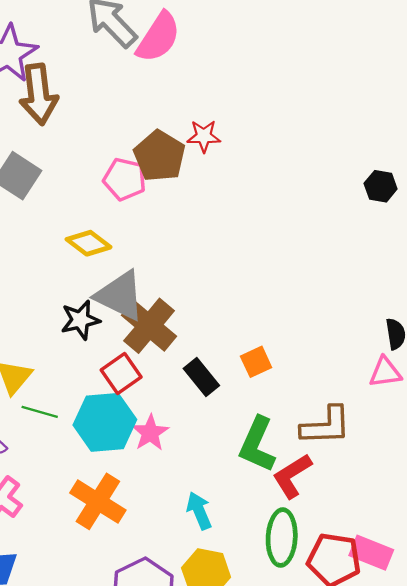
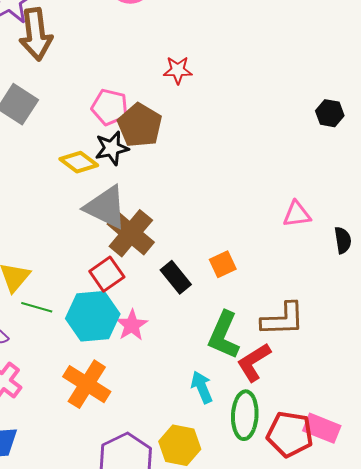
brown pentagon: (160, 156) -> (140, 125), moved
black star: (80, 320) -> (112, 148), moved
pink triangle: (385, 372) -> (297, 214), moved
cyan arrow: (199, 511) -> (202, 387), moved

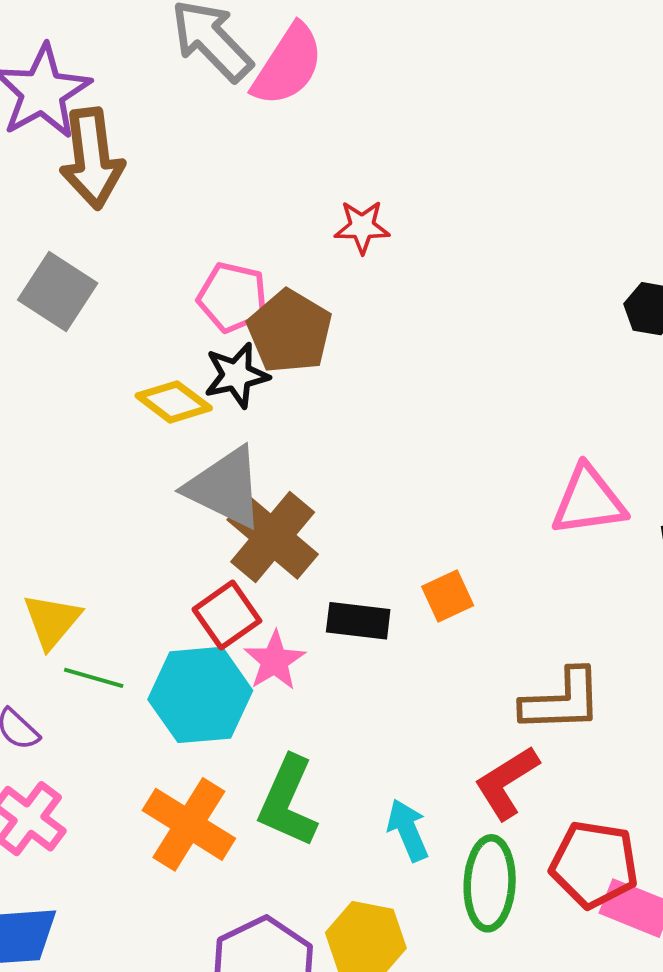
pink triangle: (297, 214) -> (588, 501), size x1.4
black rectangle: (176, 277) -> (358, 621), turned -44
pink star: (132, 325) -> (275, 661), moved
green L-shape: (224, 335) -> (288, 802), moved
red pentagon: (290, 434) -> (594, 864), moved

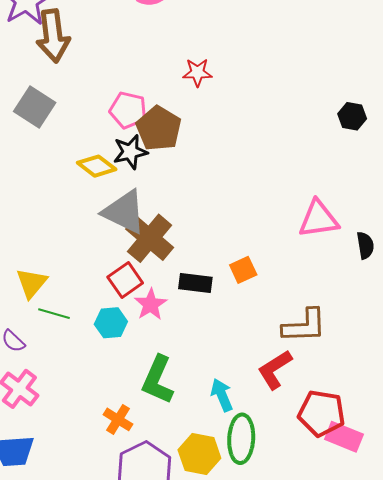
cyan hexagon: (200, 695) -> (111, 323), size x0.6
orange cross: (189, 824) -> (118, 419), moved, size x0.6
green ellipse: (490, 883) -> (241, 439), moved

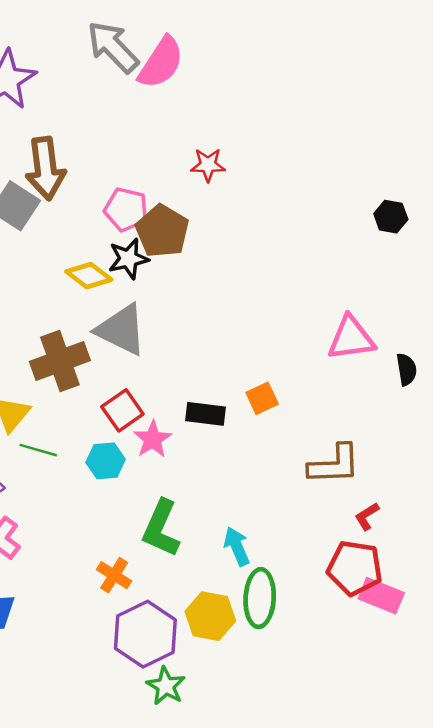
brown arrow: (53, 36) -> (45, 168), moved
brown cross: (150, 238) -> (60, 361), moved, turned 30
red L-shape: (275, 370) -> (367, 516), moved, size x0.6

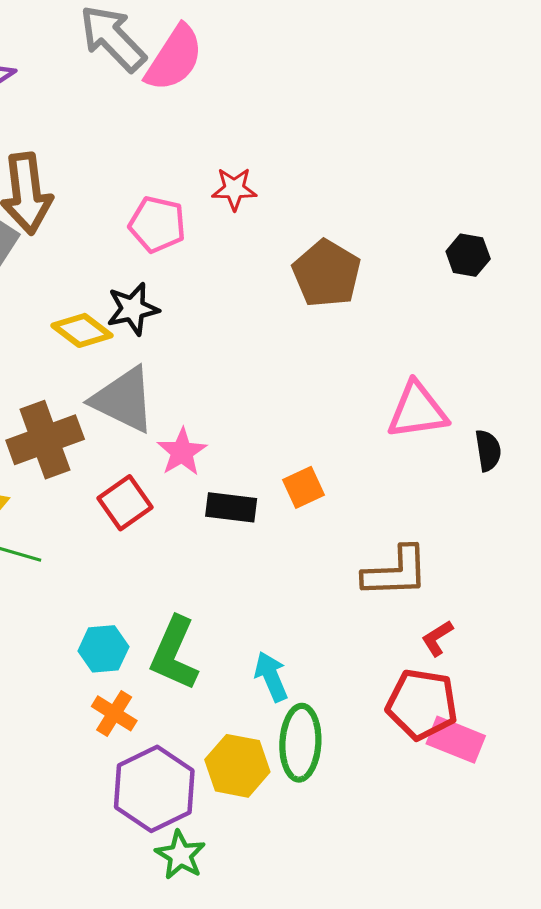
pink pentagon: (126, 209) -> (157, 224), moved
brown pentagon: (162, 231) -> (327, 274), moved
pink star: (153, 439) -> (182, 452), moved
cyan hexagon: (106, 461) -> (103, 649), moved

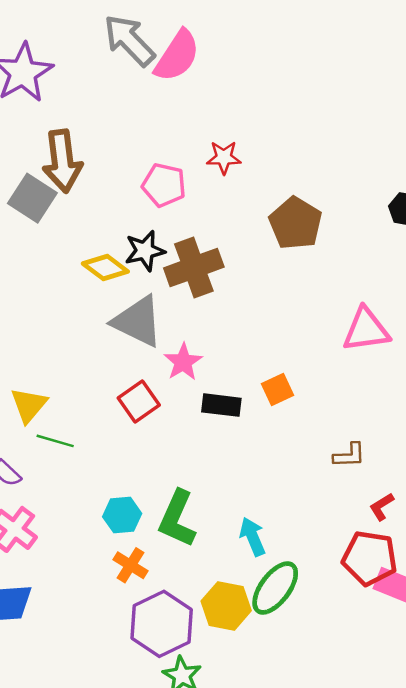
brown cross: (45, 440) -> (194, 268), moved
brown L-shape: (396, 572) -> (349, 455), size x0.6
green ellipse: (300, 743) -> (275, 588), turned 34

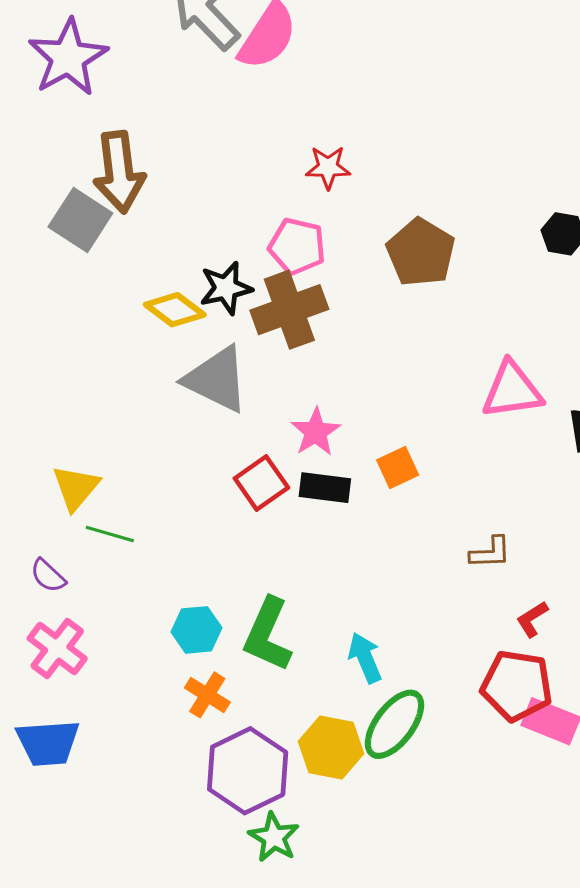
pink pentagon: (164, 185) -> (297, 246), moved
pink star: (183, 362) -> (316, 432), moved
red square: (139, 401) -> (261, 483), moved

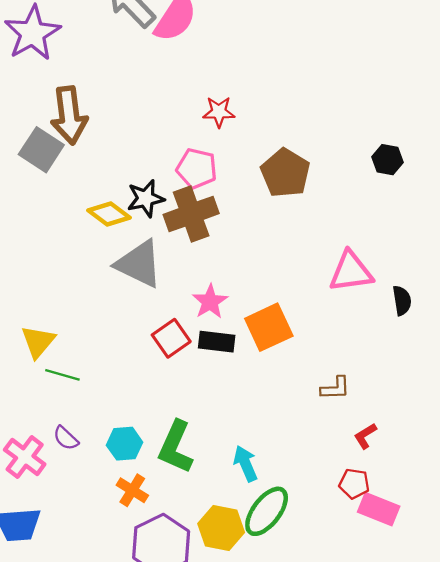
orange square: (398, 467) -> (269, 327), size x1.6
purple semicircle: (48, 576) -> (66, 438), moved
red pentagon: (517, 686) -> (354, 484), size x0.6

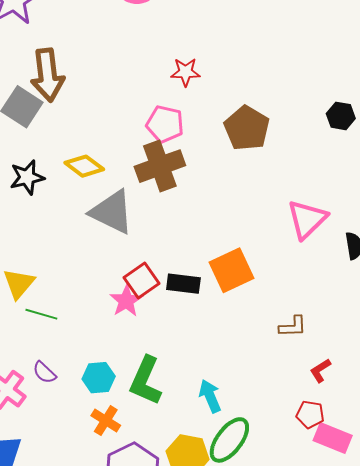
black star: (146, 198) -> (27, 177), moved
pink triangle: (351, 272) -> (307, 219), turned -36
pink star: (210, 302) -> (126, 301), moved

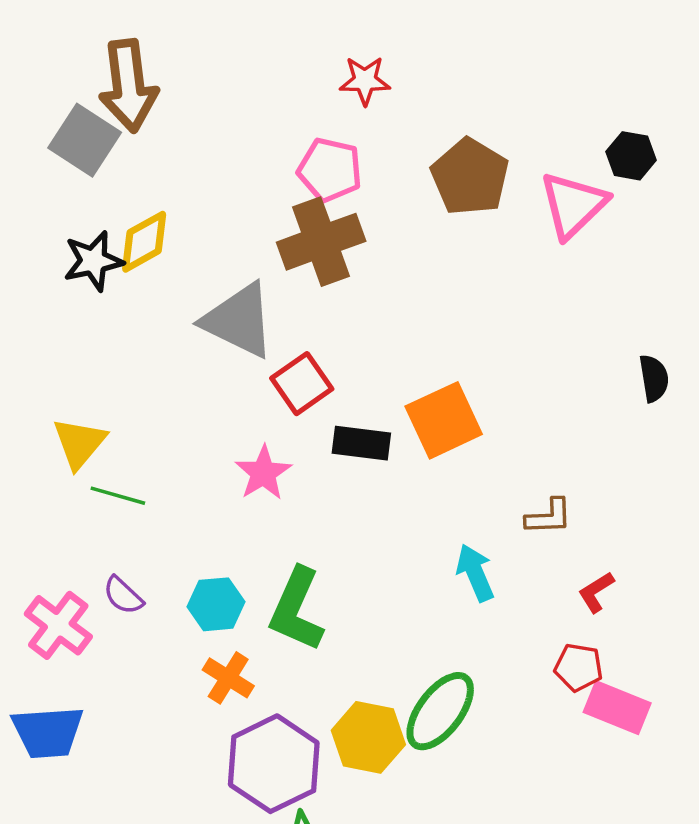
yellow diamond: (84, 166) -> (144, 242), moved, turned -66
pink triangle: (307, 219) -> (573, 205), moved
red square: (142, 281) -> (302, 384), moved
cyan arrow: (210, 396) -> (475, 573), moved

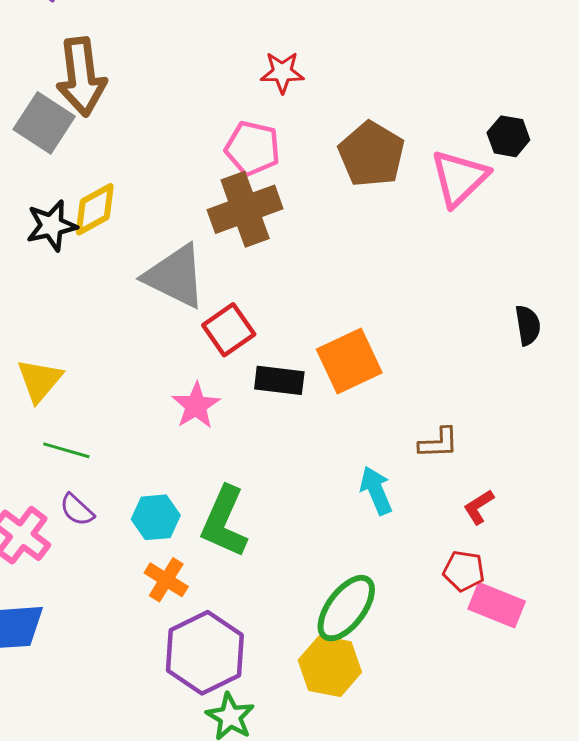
green line: (118, 496) -> (66, 450), moved
yellow hexagon: (368, 737) -> (330, 666), moved

